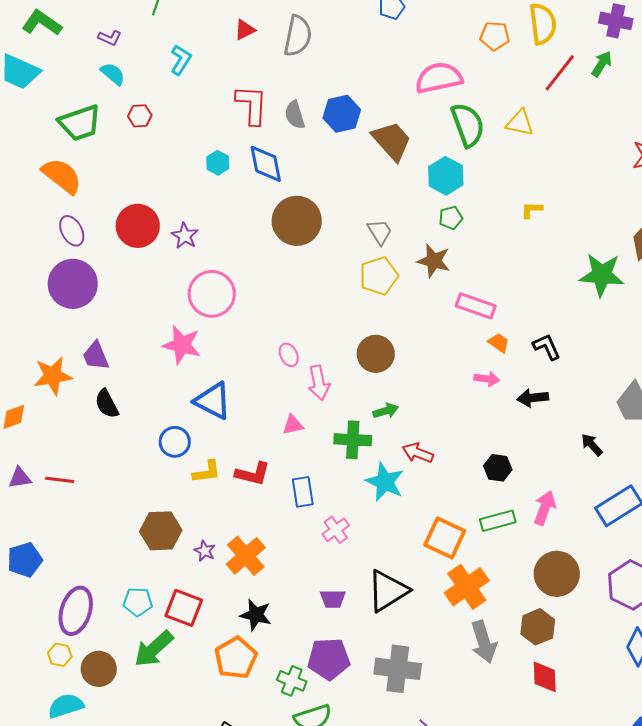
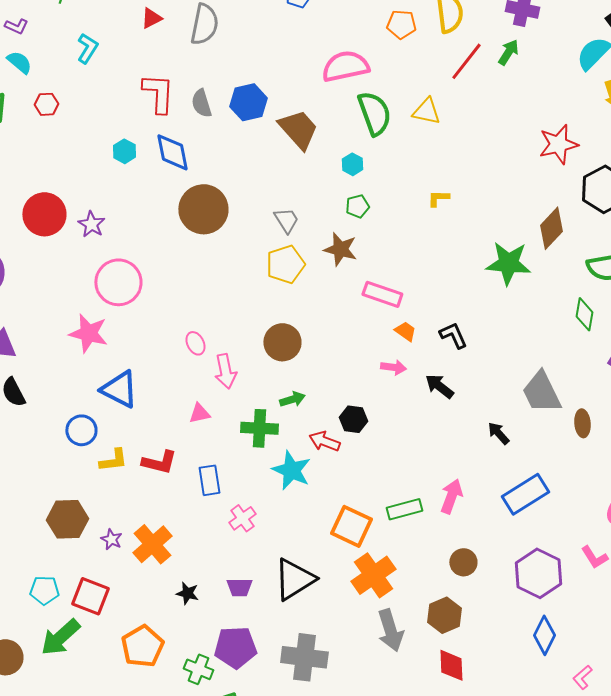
cyan hexagon: (446, 176) -> (352, 164), size x0.6
black arrow: (533, 398) -> (439, 386), turned 44
black hexagon: (498, 468) -> (353, 419), moved
brown circle: (557, 574) -> (463, 562), size x0.6
black star: (256, 615) -> (187, 593), moved, size x0.7

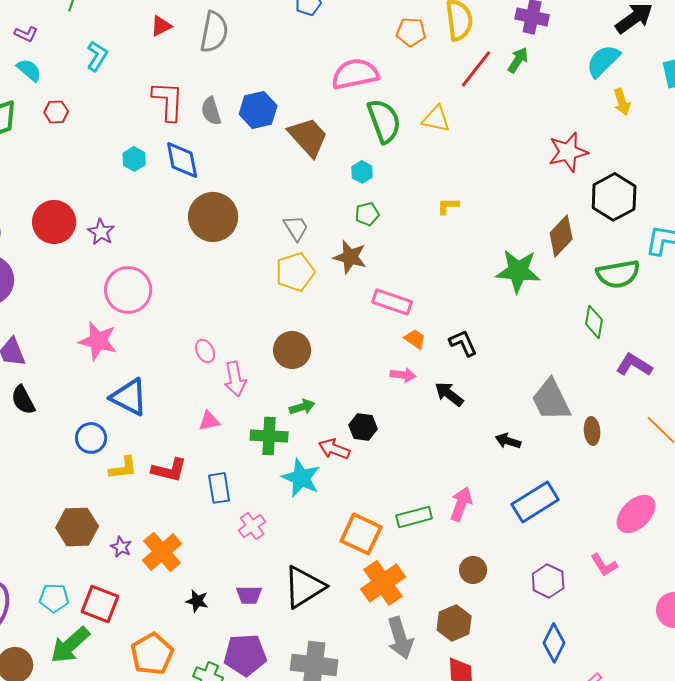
black arrow: (498, 433) -> (508, 441), turned -30
purple hexagon: (538, 573) -> (548, 581), size x0.7

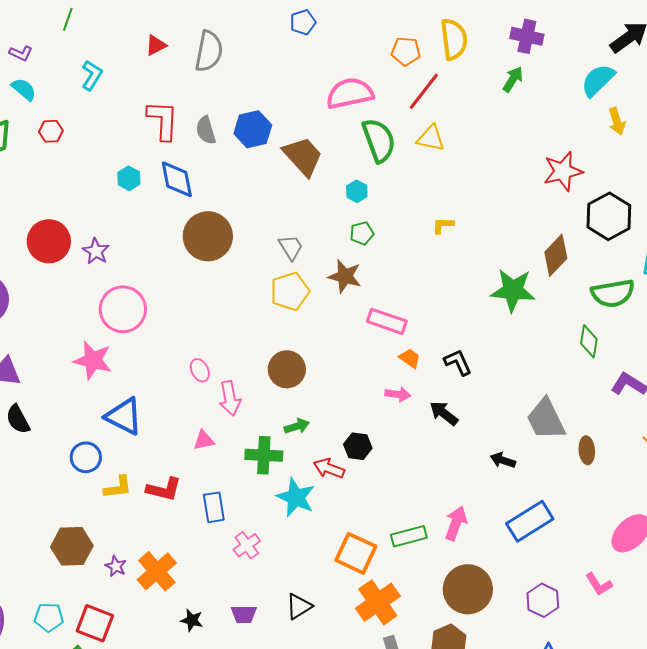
red line: (476, 69) -> (424, 91), moved
brown circle: (473, 570) -> (468, 589), size x1.8
black triangle: (304, 587) -> (299, 606), size x0.6

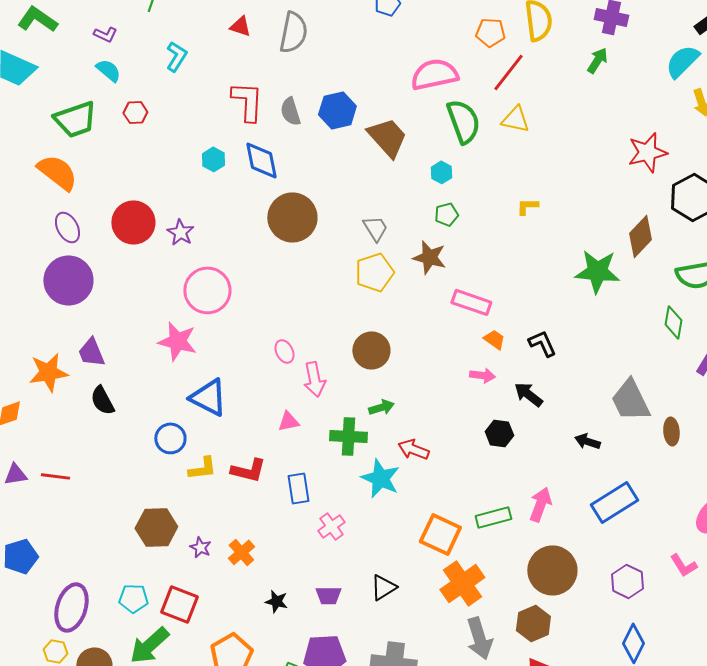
red triangle: (156, 45) -> (240, 26), turned 45
black hexagon: (358, 446) -> (499, 433), moved
orange cross: (157, 571) -> (241, 552), size x0.7

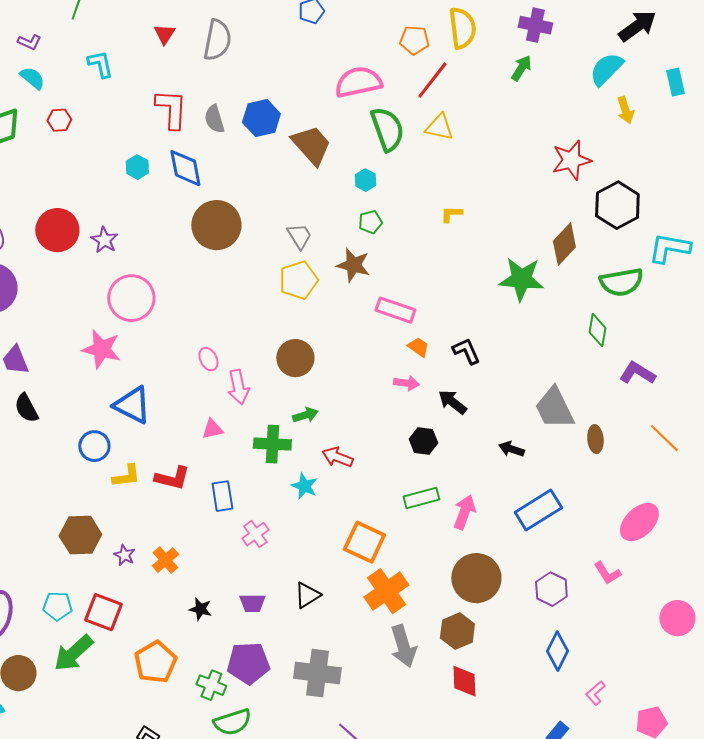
red triangle: (240, 26) -> (164, 34), turned 45
cyan L-shape: (176, 56) -> (100, 64), turned -44
cyan star: (380, 478) -> (304, 486), size x0.7
green rectangle: (493, 517) -> (421, 498), moved

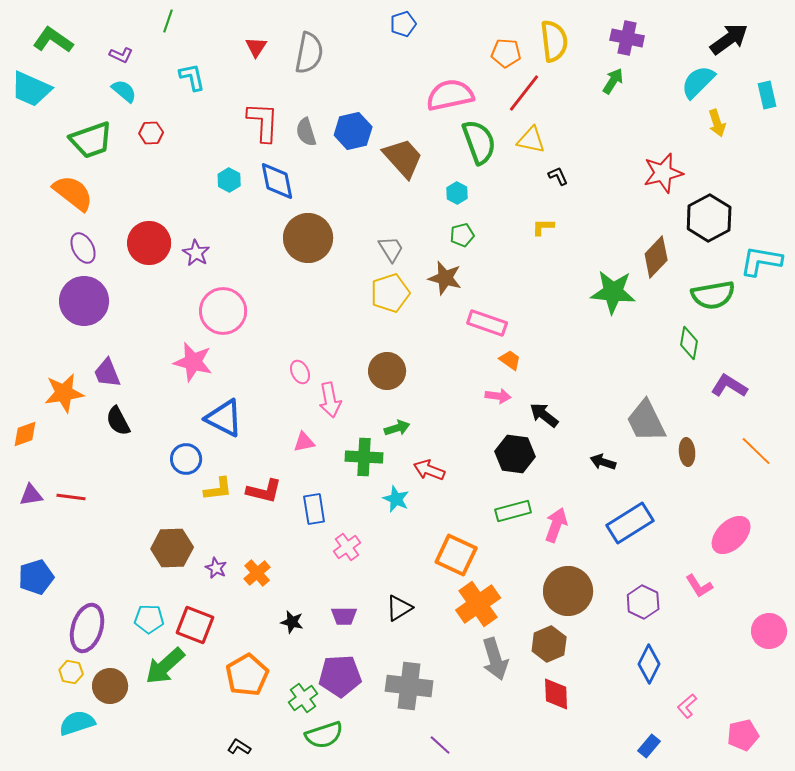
black L-shape: (466, 351) -> (558, 176), moved, size x0.7
black hexagon: (423, 441) -> (515, 454), size x1.4
green cross: (211, 685) -> (303, 698), turned 32

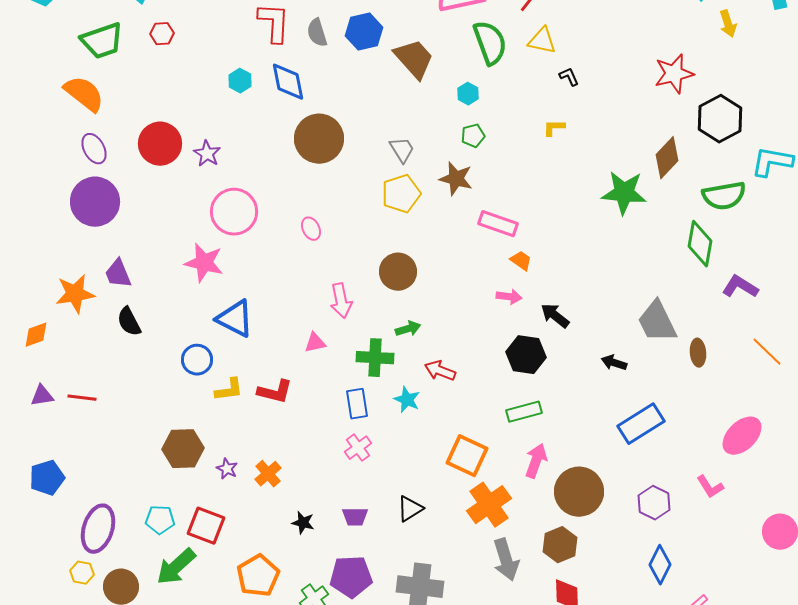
green diamond: (689, 343) -> (700, 244), size x1.4
pink ellipse: (300, 372) -> (311, 229), moved
blue rectangle: (314, 509) -> (357, 404), moved
pink arrow: (556, 525) -> (536, 461), moved

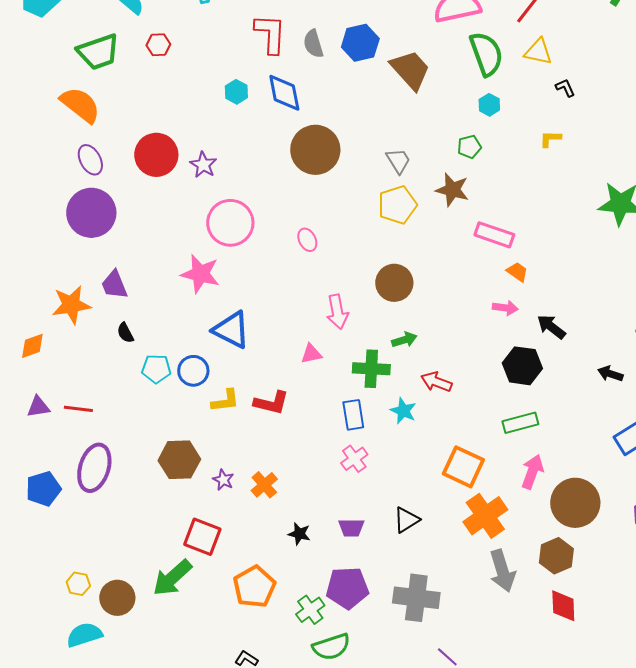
cyan hexagon: (468, 94) -> (489, 105), moved
black semicircle: (129, 322) -> (125, 333), size x0.7
cyan pentagon: (160, 520) -> (156, 369), moved
purple ellipse: (98, 529) -> (94, 468), moved

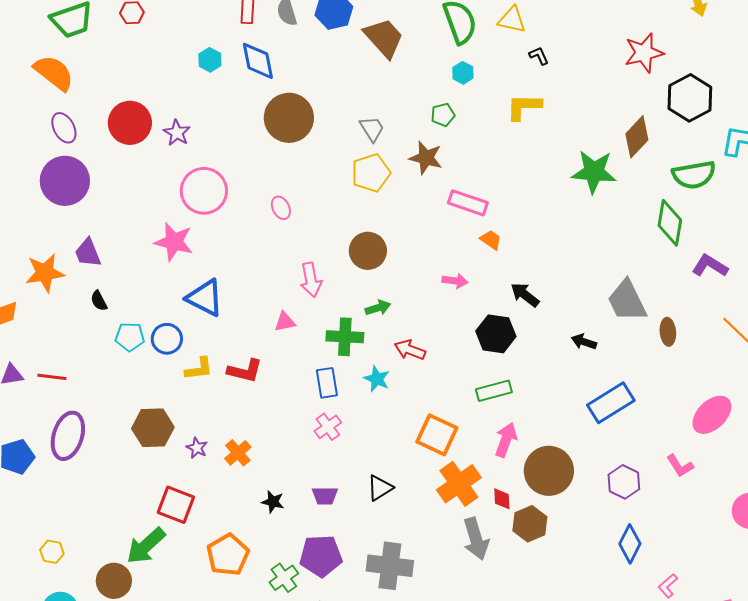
yellow L-shape: (550, 139) -> (524, 107), size x1.6
pink arrow: (505, 308) -> (455, 281), moved
brown circle: (117, 598) -> (114, 581), moved
red diamond: (563, 606) -> (502, 499), moved, size x0.7

